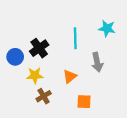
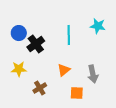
blue circle: (15, 57) -> (19, 33), moved
gray arrow: (97, 62) -> (93, 74), moved
yellow star: (35, 75) -> (19, 69), moved

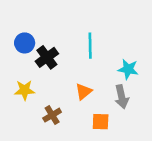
cyan star: (98, 26) -> (128, 69), moved

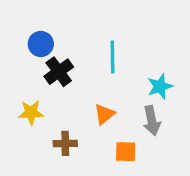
blue circle: (25, 43) -> (41, 44), moved
cyan star: (128, 69) -> (160, 86), turned -30
brown cross: (52, 115) -> (65, 143), turned 30

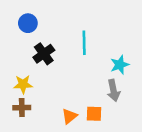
blue circle: (41, 44) -> (28, 23), moved
orange triangle: (104, 114) -> (69, 116), moved
brown cross: (65, 143) -> (22, 108), moved

